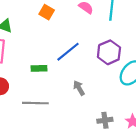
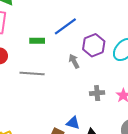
purple hexagon: (109, 52) -> (94, 45), moved

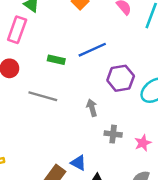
gray arrow: (74, 61) -> (92, 108), moved

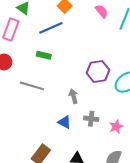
blue line: (92, 50) -> (51, 28), moved
blue triangle: (78, 163) -> (64, 122), moved

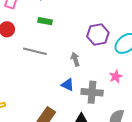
gray cross: (91, 119) -> (92, 92), moved, size x1.5
pink star: (116, 127) -> (116, 77), moved

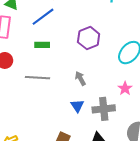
purple hexagon: (98, 34) -> (89, 38), moved
blue triangle: (68, 85) -> (77, 106), turned 40

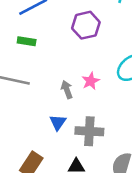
purple hexagon: (89, 38) -> (86, 25), moved
pink star: (125, 88) -> (91, 81), moved

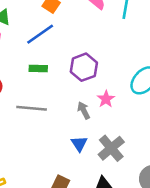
purple hexagon: (86, 25) -> (84, 67), moved
gray cross: (89, 131) -> (111, 148), turned -36

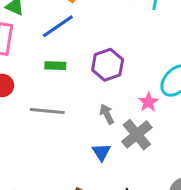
pink star: (106, 99) -> (148, 102), moved
gray cross: (111, 148) -> (137, 135), moved

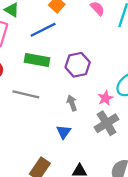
green rectangle: (55, 66) -> (37, 60), size x1.5
gray cross: (137, 135) -> (107, 123), moved

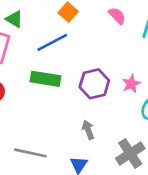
gray line: (26, 94) -> (30, 153), moved
pink star: (105, 98) -> (131, 84), moved

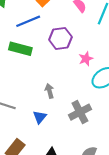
purple hexagon: (94, 84) -> (60, 38), moved

